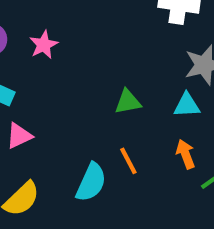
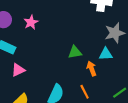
orange arrow: (186, 154) -> (92, 69), moved
orange line: (128, 161) -> (85, 92), moved

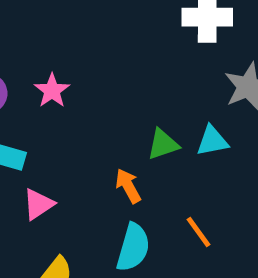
cyan triangle: (106, 54) -> (212, 141), moved
orange arrow: (92, 69) -> (128, 186), moved

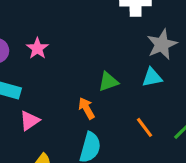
cyan triangle: (212, 141) -> (152, 77), moved
orange line: (198, 232) -> (144, 127), moved

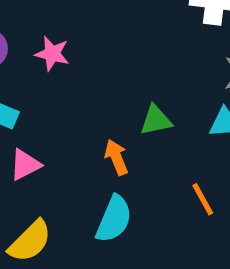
pink star: (37, 48) -> (52, 54), turned -30

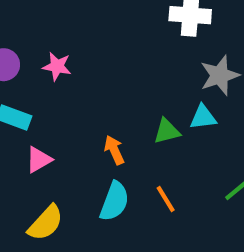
green triangle: (156, 120) -> (167, 131), moved
orange line: (203, 199) -> (166, 199), moved

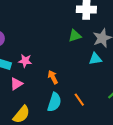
pink star: (57, 66) -> (25, 61), moved
green triangle: (167, 131) -> (75, 36), moved

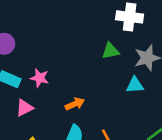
orange arrow: (53, 77) -> (75, 104), turned 88

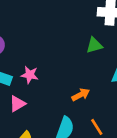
orange arrow: (75, 104) -> (81, 95), moved

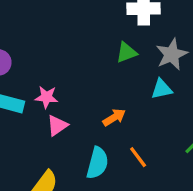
pink triangle: (17, 104) -> (57, 125), moved

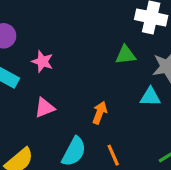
pink star: (46, 97) -> (42, 62), moved
orange arrow: (114, 117) -> (100, 113), turned -50

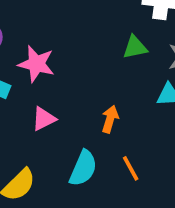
pink star: (42, 62) -> (36, 64), size x1.4

